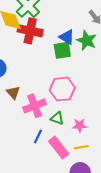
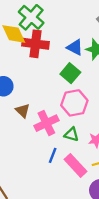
green square: (62, 50) -> (70, 73), moved, turned -36

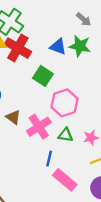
red cross: (36, 44) -> (18, 48), turned 30
green square: (70, 73) -> (43, 76), moved
pink rectangle: (76, 165) -> (65, 180), moved

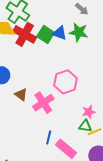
green square: (43, 76) -> (46, 35), moved
green triangle: (66, 135) -> (85, 126), moved
blue line: (49, 159) -> (49, 137), moved

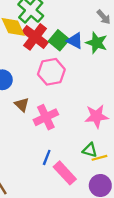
pink hexagon: (66, 82) -> (51, 72), moved
pink star: (89, 112) -> (97, 116), moved, size x1.5

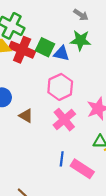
blue triangle: (75, 41) -> (62, 53), moved
pink hexagon: (51, 72) -> (60, 87), moved
pink cross: (46, 117) -> (64, 120), moved

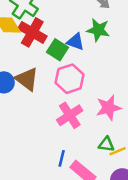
green square: (45, 47) -> (57, 50), moved
brown triangle: (26, 116) -> (27, 79), moved, size x1.5

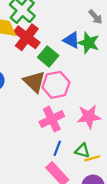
blue triangle: (75, 42) -> (71, 40), moved
brown triangle: (27, 79) -> (34, 82), moved
blue line: (62, 158) -> (57, 148), moved

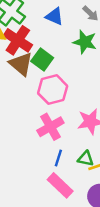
blue triangle: (71, 40) -> (54, 16), moved
brown triangle: (34, 82) -> (21, 64), moved

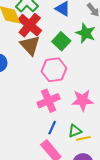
green square: (42, 60) -> (61, 41), moved
green triangle: (86, 159) -> (75, 131), turned -40

